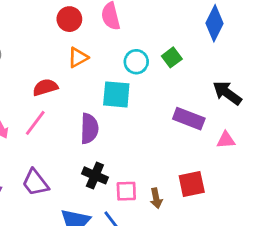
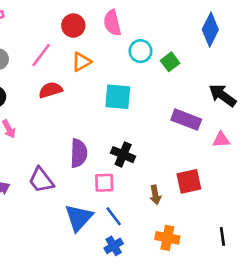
cyan circle: (136, 62) -> (141, 51), moved
pink line: (35, 123) -> (41, 55), moved
purple semicircle: (89, 129) -> (79, 153), moved
black cross: (95, 175) -> (123, 155), moved
pink square: (126, 191) -> (104, 183), moved

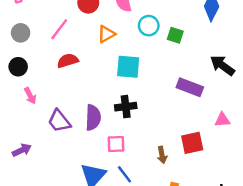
orange triangle: (81, 62) -> (106, 34), moved
green square: (170, 62) -> (175, 35), turned -35
pink triangle: (221, 140) -> (222, 120), moved
black cross: (123, 155) -> (126, 107), moved, turned -30
purple trapezoid: (41, 180) -> (59, 121), moved

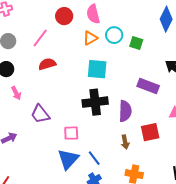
orange triangle: (106, 34) -> (90, 38), moved
black cross: (126, 107) -> (95, 102), size x1.4
purple semicircle: (93, 117) -> (125, 111), moved
pink square: (116, 144) -> (71, 133), moved

